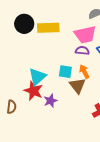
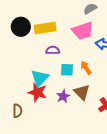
purple semicircle: (82, 51) -> (53, 50), moved
brown triangle: (77, 86) -> (82, 92), moved
purple star: (50, 101) -> (63, 96), moved

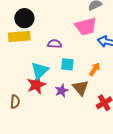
yellow rectangle: (45, 28) -> (19, 36), moved
orange arrow: (86, 68) -> (95, 69), moved, turned 64
red star: (37, 92) -> (36, 85), turned 30

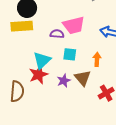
pink trapezoid: (86, 26) -> (74, 25), moved
orange arrow: (95, 69) -> (97, 59), turned -32
brown semicircle: (15, 102) -> (17, 91), size x1.5

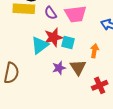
purple semicircle: (57, 34) -> (51, 13), moved, turned -136
red star: (38, 75) -> (53, 37), moved

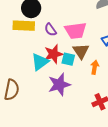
brown triangle: (78, 67) -> (81, 51), moved
purple star: (59, 68) -> (59, 84), size x1.6

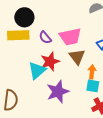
cyan square: (68, 59) -> (93, 86), moved

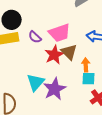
red star: (50, 62) -> (54, 55), moved
cyan triangle: (37, 70) -> (36, 82), moved

